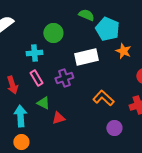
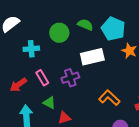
green semicircle: (86, 15) -> (85, 25), moved
cyan cross: (34, 53) -> (31, 49), moved
red arrow: (12, 85) -> (18, 85), turned 72

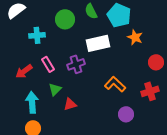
green semicircle: (85, 25) -> (91, 11), turned -140
green triangle: (49, 103) -> (55, 89), turned 48

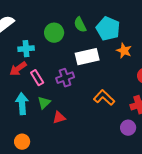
red arrow: (24, 71) -> (18, 69), moved
cyan arrow: (32, 102) -> (22, 104), moved
purple circle: (126, 114) -> (128, 128), moved

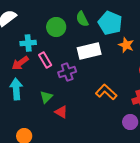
pink rectangle: (37, 78) -> (45, 60), moved
cyan arrow: (22, 104) -> (16, 89), moved
red triangle: (59, 118) -> (61, 112), turned 48

